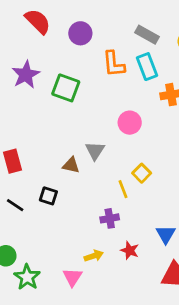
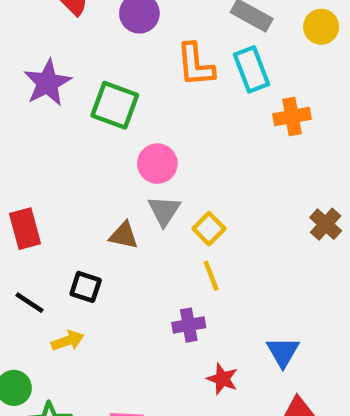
pink circle: (130, 123) -> (157, 164), moved
yellow square: (142, 173) -> (209, 229), moved
yellow arrow: (94, 256) -> (68, 341), moved

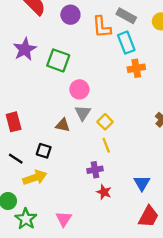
orange L-shape: (196, 65) -> (102, 27), moved
orange cross: (292, 116) -> (136, 68), moved
yellow arrow: (68, 341) -> (35, 178), size x1.5
red star: (222, 379) -> (104, 192), moved

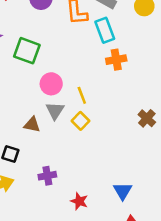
yellow line: (106, 145) -> (82, 95), moved
purple cross: (95, 170) -> (47, 176), moved

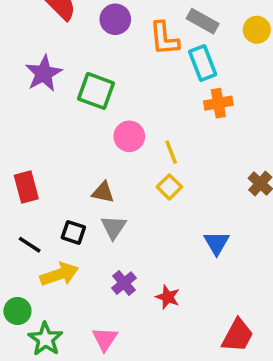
gray triangle: (55, 111) -> (114, 227), moved
purple cross: (47, 176) -> (124, 283), moved, turned -30
blue triangle: (123, 191) -> (217, 243), moved

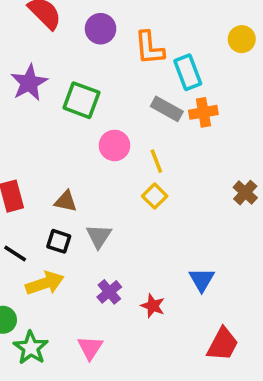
gray rectangle: (203, 21) -> (167, 109), moved
brown triangle: (103, 192) -> (66, 201), moved
blue triangle: (217, 243) -> (202, 280), moved

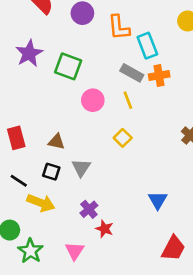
yellow line: (156, 161) -> (128, 100), moved
yellow arrow: (45, 283) -> (41, 203), turned 40
red star: (153, 306) -> (104, 229), moved

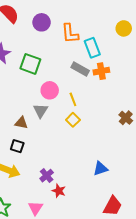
yellow line: (128, 100) -> (73, 99), moved
gray triangle: (81, 168) -> (41, 111), moved
blue triangle: (158, 200) -> (100, 168), turned 42

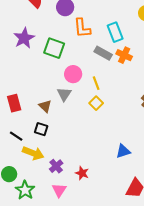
orange L-shape: (70, 34) -> (82, 28), moved
orange cross: (101, 71) -> (124, 55), turned 35
brown triangle: (21, 123) -> (45, 106), turned 32
purple cross: (47, 176) -> (56, 166), moved

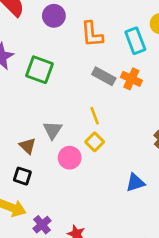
orange L-shape: (82, 28) -> (92, 34), moved
cyan rectangle: (115, 32) -> (135, 41), moved
pink circle: (73, 74) -> (70, 158), moved
blue triangle: (123, 151) -> (135, 183), moved

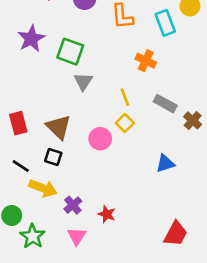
gray rectangle: (104, 76) -> (165, 104), moved
orange cross: (131, 79) -> (146, 61), moved
gray triangle: (53, 130) -> (83, 81), moved
brown triangle: (28, 146) -> (59, 127), size x1.5

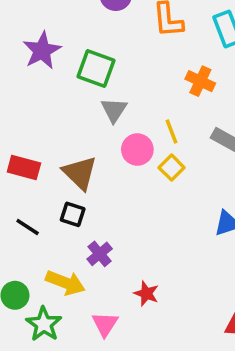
red rectangle: (18, 123) -> (24, 168), turned -60
pink circle: (100, 139) -> (137, 150), moved
yellow arrow: (43, 188) -> (65, 283), moved
purple cross: (73, 205) -> (100, 254), moved

